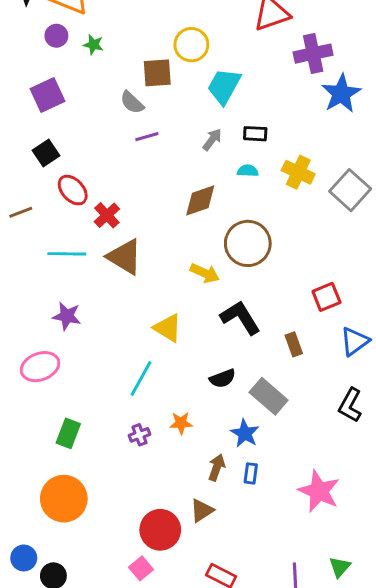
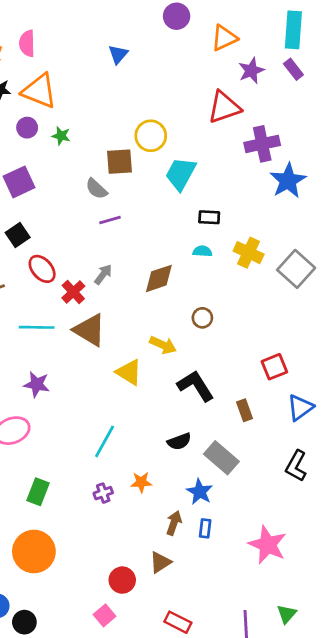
gray arrow: (212, 140) -> (103, 274), moved
brown circle: (248, 243) -> (202, 318), size x0.5
yellow triangle: (168, 328) -> (129, 372), moved
red circle: (160, 530) -> (122, 580), size x0.7

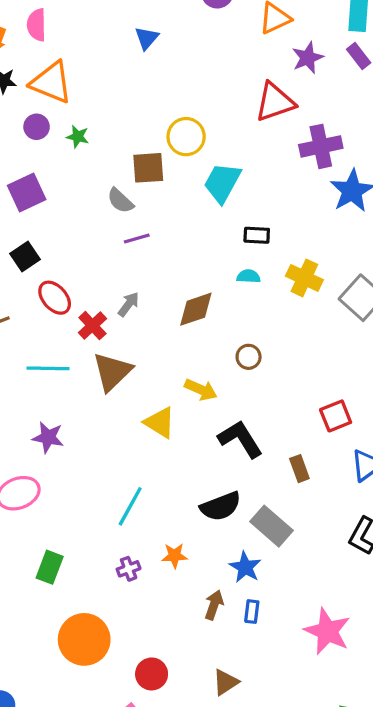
brown triangle: (90, 330) -> (112, 372), turned 45
black semicircle: (179, 441) -> (221, 506), size x1.4
orange circle: (34, 551) -> (84, 639), moved
brown triangle: (160, 562) -> (226, 682), moved

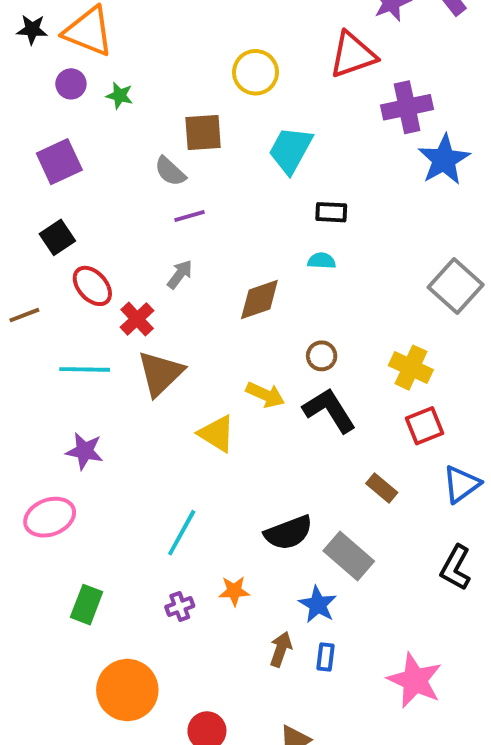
yellow circle: (186, 137) -> (256, 72), moved
yellow cross: (304, 278) -> (411, 368), moved
gray arrow: (129, 304) -> (180, 274), moved
black L-shape: (240, 439) -> (329, 410), moved
brown rectangle: (299, 469) -> (382, 488), turned -30

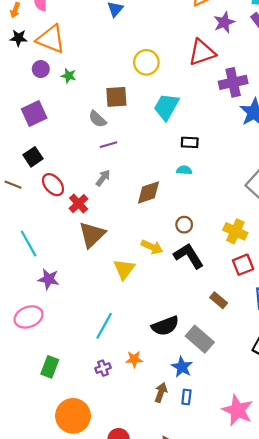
brown line: (24, 315) -> (13, 185), moved, turned 42
cyan line: (85, 369) -> (29, 244), moved, turned 60
yellow triangle: (217, 434) -> (124, 269), turned 35

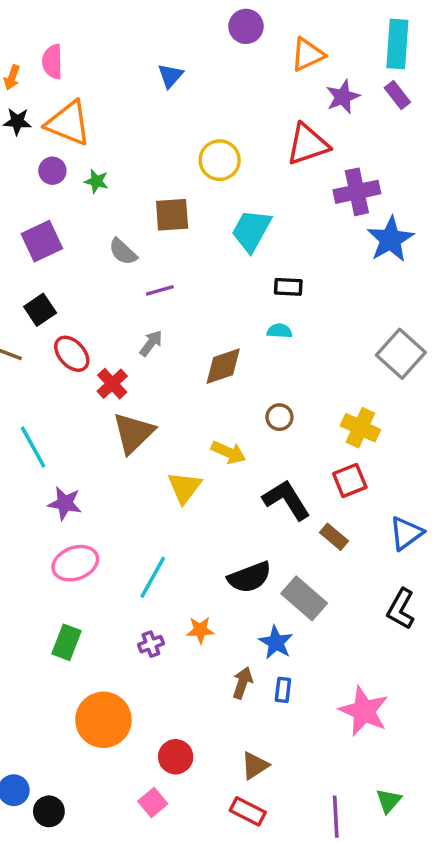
gray semicircle: (97, 119) -> (123, 252), moved
black L-shape: (189, 256) -> (286, 500), moved
red square: (243, 265) -> (350, 480), moved
pink ellipse: (29, 317) -> (75, 563), moved

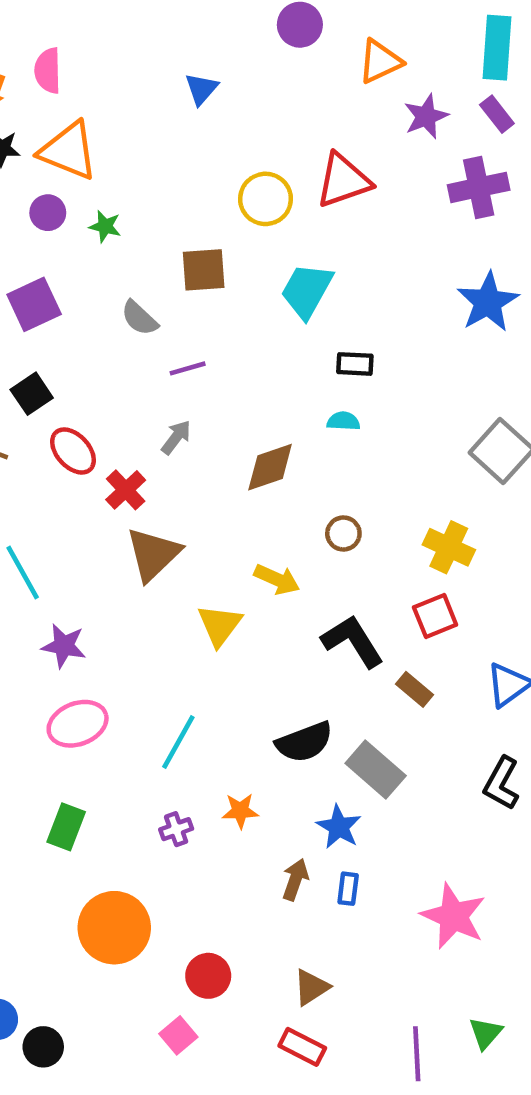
red triangle: (308, 144) -> (343, 181), moved
purple cross: (357, 192) -> (479, 187), moved

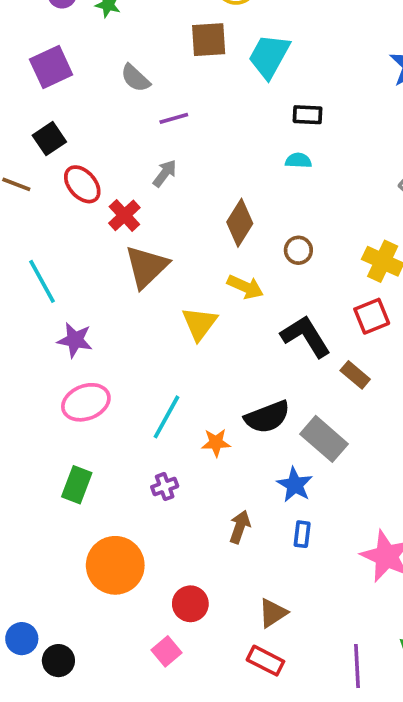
brown square: (204, 270) -> (209, 40), moved
brown diamond: (270, 467) -> (240, 223), moved, turned -39
orange star: (240, 811) -> (216, 443), moved
brown arrow: (295, 880) -> (240, 527), moved

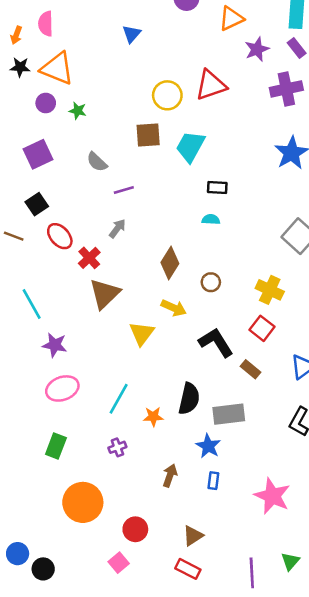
red square: (372, 316) -> (262, 328), turned -30
black semicircle: (267, 417) -> (189, 399), turned -56
gray rectangle: (324, 439) -> (229, 414), turned -48

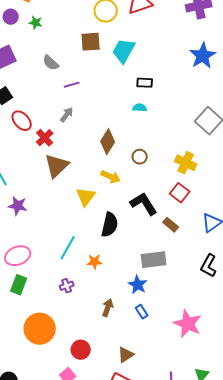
pink ellipse: (62, 388) -> (18, 256), moved
black semicircle: (189, 399) -> (110, 225), moved
blue rectangle: (213, 481) -> (142, 312), turned -40

